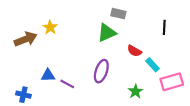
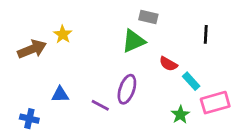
purple line: (67, 84) -> (100, 105), moved
green star: (135, 91) -> (180, 115), moved

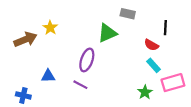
gray rectangle: (148, 17) -> (128, 14), moved
red semicircle: (168, 64) -> (151, 45), moved
purple ellipse: (127, 89) -> (87, 60), moved

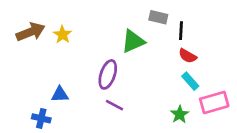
black line: (165, 28) -> (181, 31), moved
brown arrow: (25, 40) -> (31, 32), moved
purple line: (80, 85) -> (114, 105), moved
blue cross: (23, 95) -> (41, 118), moved

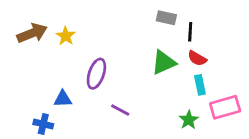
green triangle: (133, 41) -> (164, 63), moved
purple ellipse: (108, 74) -> (96, 74), moved
cyan rectangle: (190, 81) -> (200, 85), turned 30

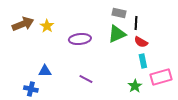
green triangle: (164, 63) -> (117, 34), moved
purple ellipse: (96, 74) -> (80, 39), moved, turned 65

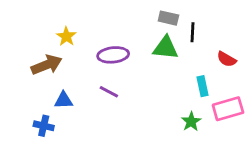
brown arrow: (23, 24) -> (47, 65), moved
green triangle: (117, 34) -> (166, 48), turned 30
red semicircle: (141, 42) -> (227, 59), moved
purple line: (86, 79) -> (109, 92), moved

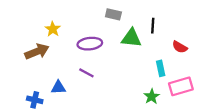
gray rectangle: (168, 18) -> (113, 14), moved
blue triangle: (64, 100) -> (58, 87), moved

